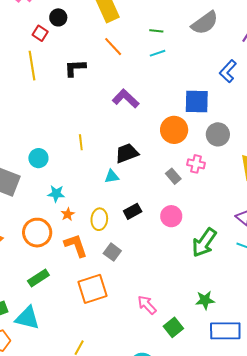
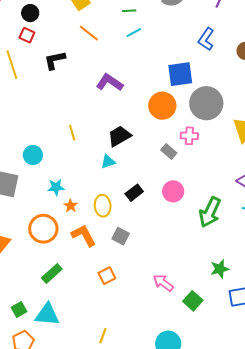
red square: (40, 33) -> (27, 35), moved
gray circle: (218, 134) -> (206, 103), size x1.4
orange square: (93, 289) -> (107, 276), size x0.6

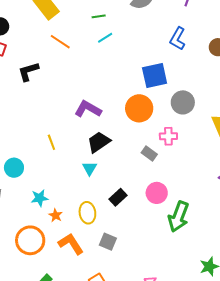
purple L-shape: (110, 82) -> (88, 109), moved
gray circle: (206, 103) -> (183, 102), size x0.7
cyan triangle: (108, 162) -> (90, 168), turned -35
green arrow: (210, 212) -> (178, 217), moved

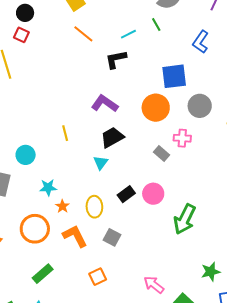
green line: (99, 16) -> (156, 25), moved, turned 64
black L-shape: (28, 71) -> (116, 59), moved
pink circle: (157, 193) -> (153, 194), moved

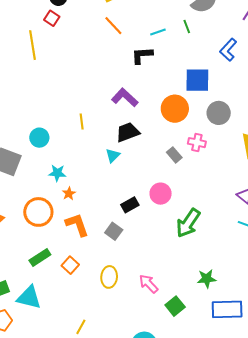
black rectangle: (126, 194) -> (130, 205), moved
yellow ellipse: (94, 207) -> (109, 277), moved
orange square: (98, 277) -> (70, 265), moved, turned -30

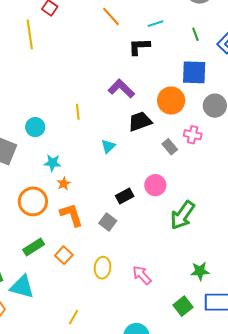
green line: (187, 26) -> (195, 34), moved
black trapezoid: (128, 132) -> (140, 121), moved
green square: (175, 306) -> (183, 306), moved

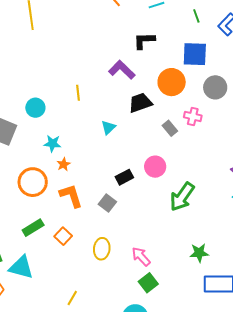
black L-shape: (139, 47) -> (144, 41), moved
green square: (183, 306) -> (148, 283), moved

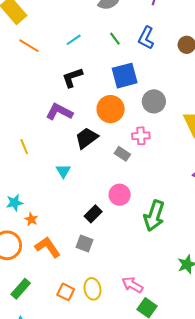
orange square: (63, 236) -> (66, 292), moved

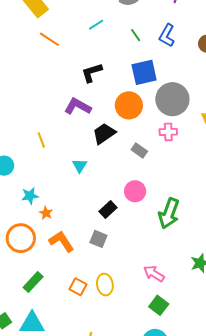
cyan line: (74, 40) -> (96, 25), moved
gray circle: (154, 101) -> (172, 99), size x1.4
pink cross: (141, 136) -> (168, 132), moved
pink arrow: (132, 285) -> (154, 274), moved

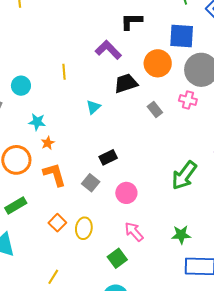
pink circle: (135, 191) -> (126, 193), moved
green arrow: (169, 213) -> (184, 175), moved
green square: (159, 305) -> (117, 258), moved

